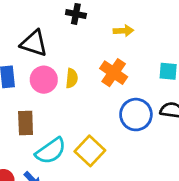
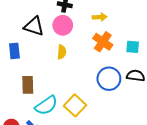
orange cross: (114, 73) -> (103, 42), moved
pink circle: (44, 80) -> (63, 25), moved

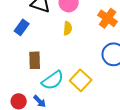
blue rectangle: (14, 51) -> (22, 27), turned 42

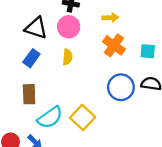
blue rectangle: (22, 27) -> (31, 58), moved

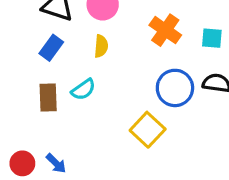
cyan semicircle: (50, 117) -> (83, 90), moved, size x0.7
yellow square: (83, 117) -> (148, 130), moved

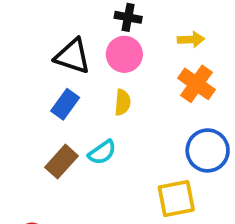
brown rectangle: (48, 98) -> (61, 162), turned 44
yellow square: (148, 130) -> (176, 199), turned 36

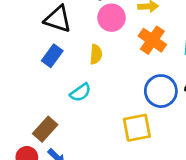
pink circle: (124, 54) -> (111, 18), moved
brown rectangle: (61, 162) -> (45, 129), moved

